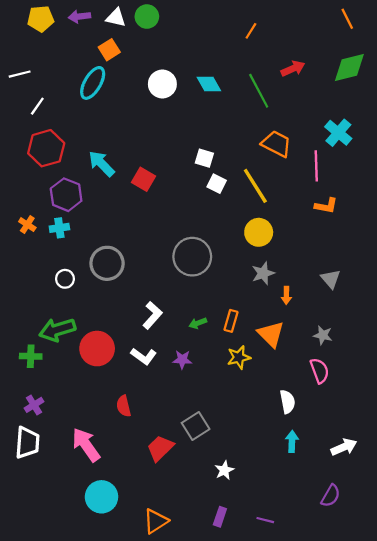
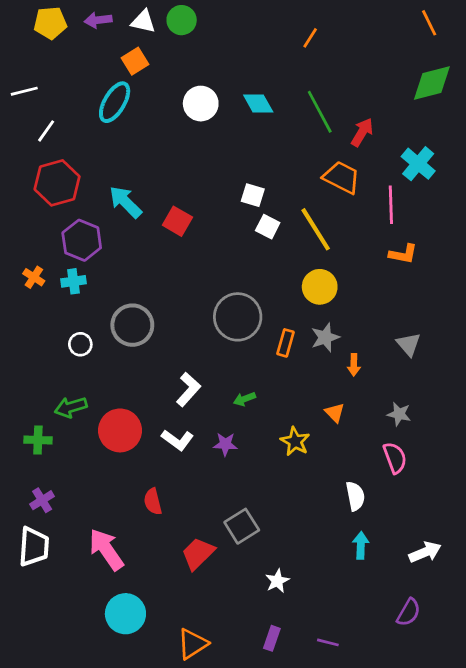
red arrow: (293, 69) -> (362, 132), moved, turned -35
orange rectangle: (231, 321) -> (286, 343), moved
green arrow: (57, 330) -> (71, 407), size x0.7
orange triangle: (271, 334) -> (335, 413), size x0.6
yellow star: (239, 357) -> (295, 441), turned -30

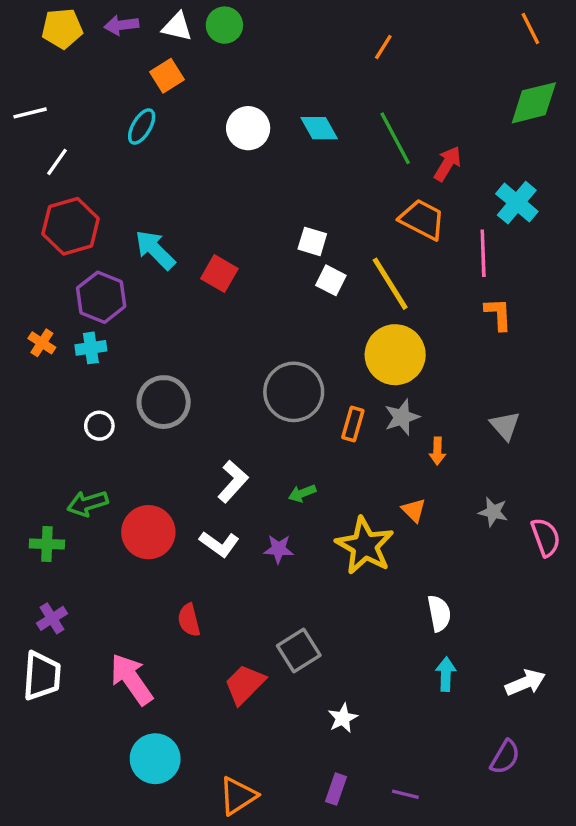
cyan ellipse: (115, 102) -> (142, 126), size x0.7
orange L-shape: (403, 254) -> (498, 314), turned -104
yellow circle: (320, 287) -> (395, 355), size x1.4
yellow star: (295, 441) -> (365, 546), size x1.6
pink semicircle: (395, 458) -> (546, 537), moved

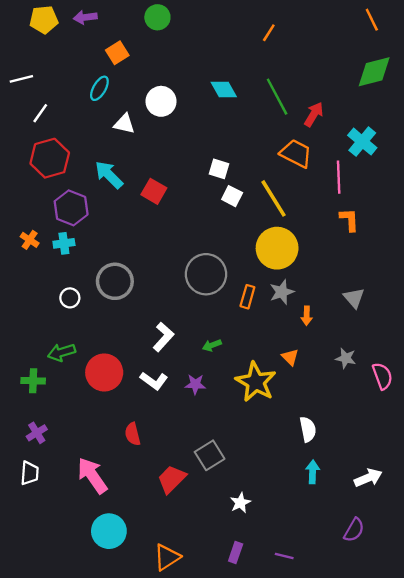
white triangle: (177, 27) -> (124, 124), moved
white circle: (248, 128) -> (161, 101), moved
white trapezoid: (42, 676) -> (30, 473), size x0.7

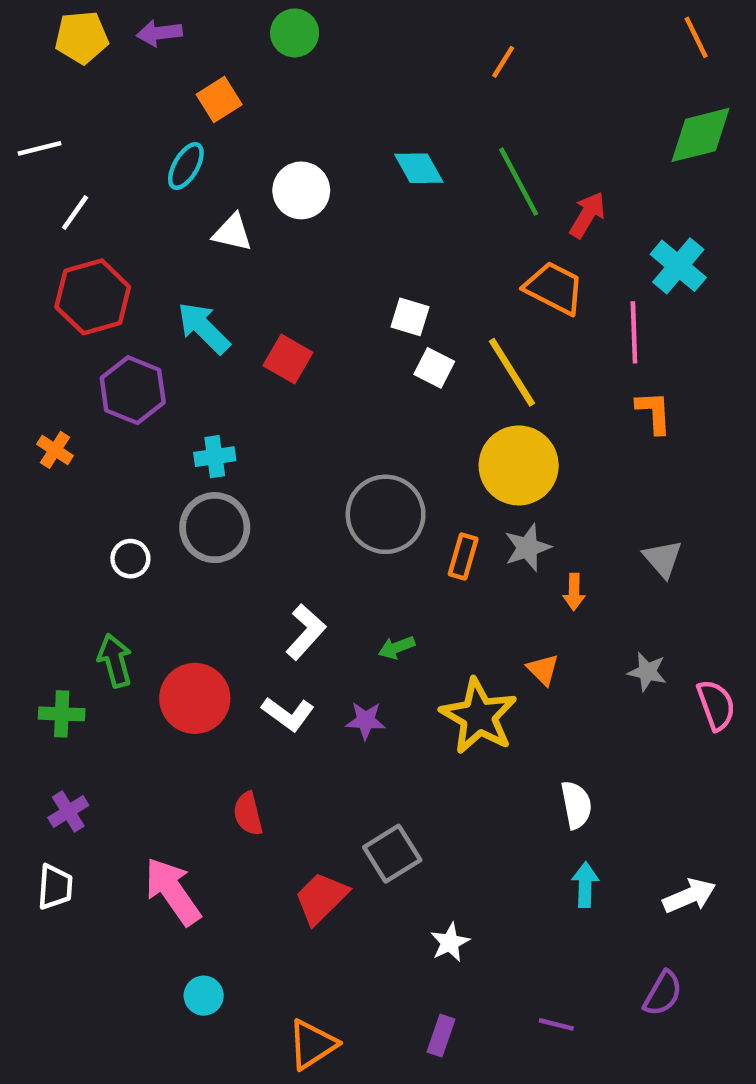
cyan cross: (64, 243) -> (215, 457), moved
green arrow: (62, 352) -> (115, 661), turned 92
cyan circle: (109, 531) -> (204, 996), size x0.6
purple line: (284, 556) -> (556, 1024), moved

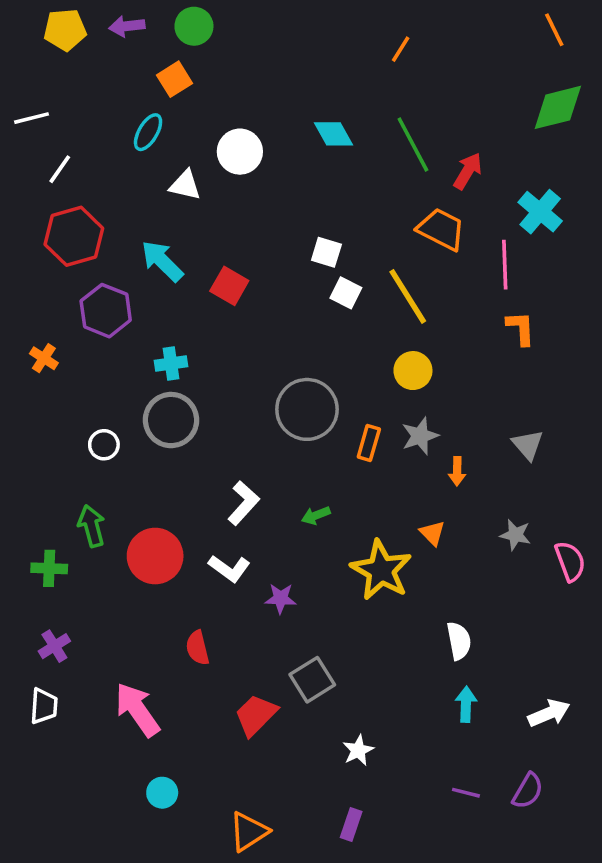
green circle: (295, 33) -> (194, 26), moved
yellow circle: (519, 465) -> (413, 371), size x0.6
purple star: (366, 721) -> (280, 598), moved
purple line: (556, 1024) -> (466, 793), moved

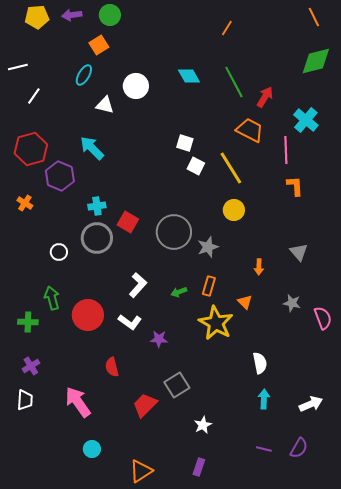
red hexagon: (74, 236) -> (31, 149), moved
red square: (229, 286) -> (128, 222), moved
gray star: (420, 436) -> (208, 247), moved
orange rectangle: (369, 443) -> (209, 286), moved

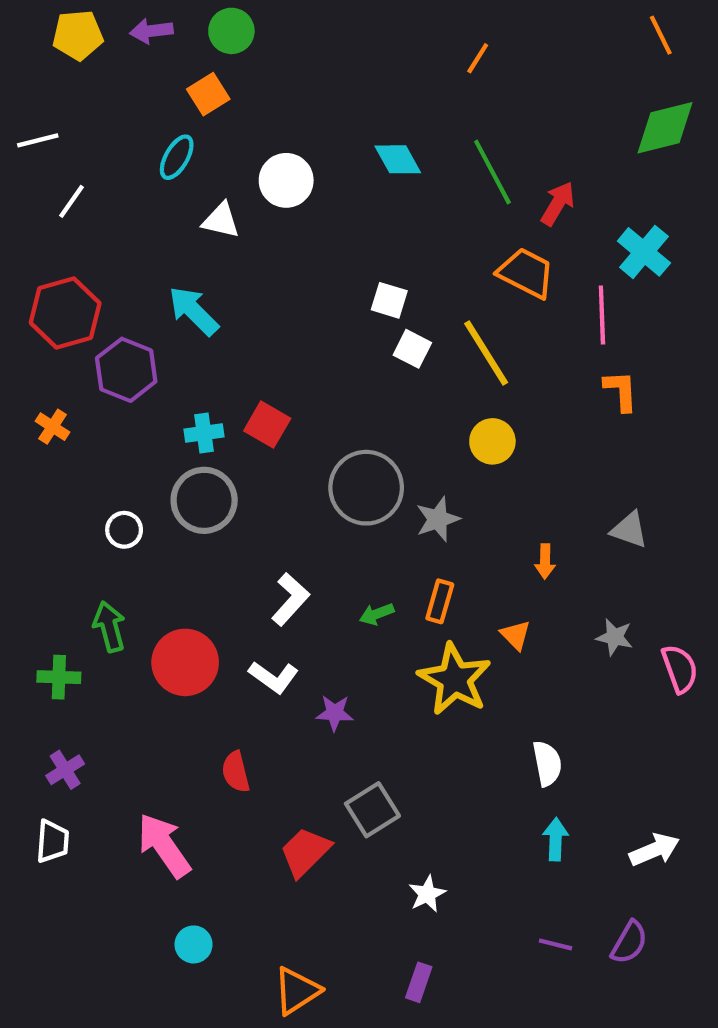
red square: (128, 222) -> (267, 425), moved
gray triangle: (299, 252) -> (629, 530), turned -30

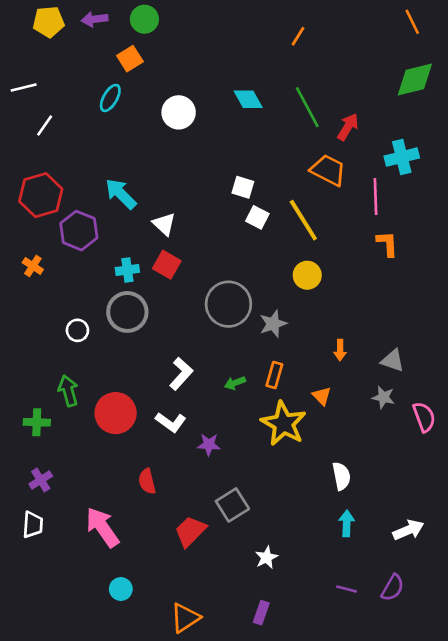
white triangle: (221, 220) -> (164, 224), moved, turned 30
cyan cross: (644, 252) -> (402, 157), turned 36
gray triangle: (629, 530) -> (393, 361), moved

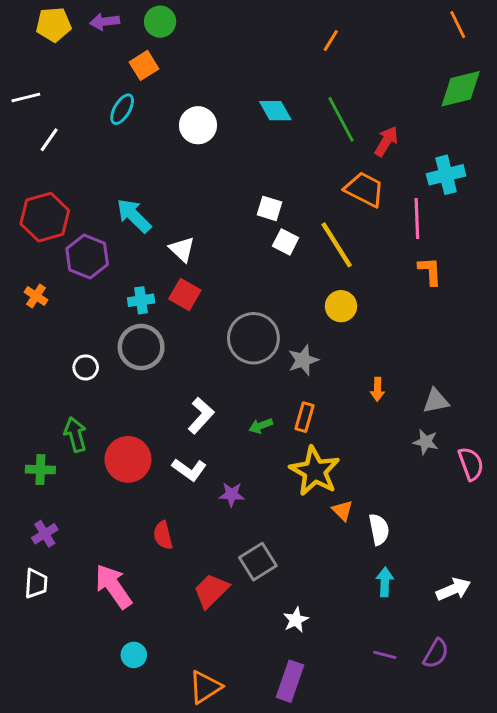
gray triangle: (393, 361) -> (436, 401), turned -30
orange triangle: (322, 396) -> (342, 510), moved
purple rectangle: (261, 613) -> (290, 681), size x1.5

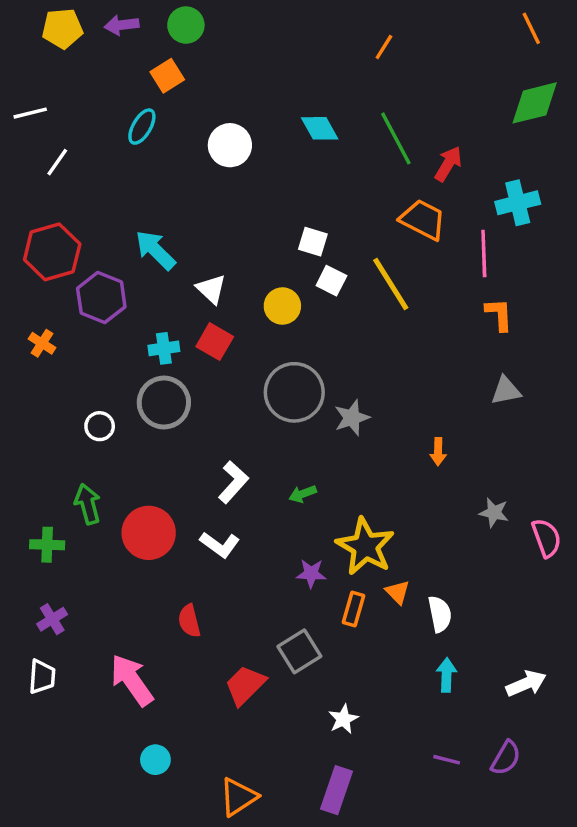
yellow circle: (341, 306) -> (282, 306), moved
gray triangle: (436, 401) -> (506, 391), moved
orange rectangle: (305, 417) -> (353, 609), moved
purple star: (232, 494) -> (311, 573), moved

